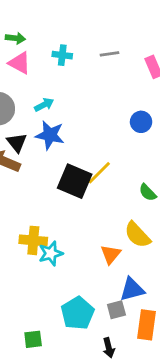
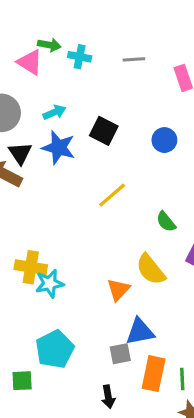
green arrow: (15, 38) -> (49, 45), moved
black square: (75, 181) -> (104, 131), moved, size x0.7
cyan pentagon: (78, 313) -> (55, 349), moved

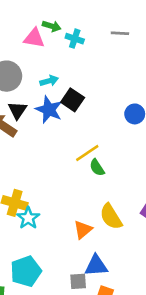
gray line: (134, 59) -> (120, 33), moved
pink triangle: (30, 62) -> (34, 38), turned -30
black square: (104, 131) -> (73, 100), moved
green semicircle: (166, 222) -> (97, 168), moved
cyan star: (50, 284) -> (28, 218), turned -30

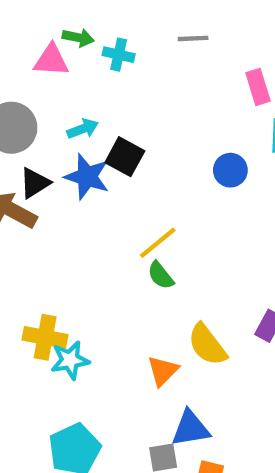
black triangle: (17, 110) -> (35, 183), turned 30
green semicircle: (97, 168) -> (161, 275), moved
cyan star: (28, 218) -> (70, 360), turned 30

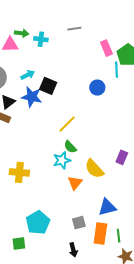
green semicircle: (161, 275) -> (70, 147), moved
cyan star: (70, 360) -> (62, 160), moved
blue triangle: (190, 428) -> (107, 207), moved

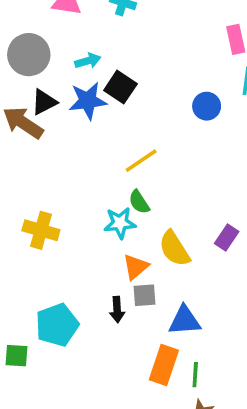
blue star: (32, 97) -> (88, 101), turned -30
gray square: (79, 223) -> (144, 295), moved
black arrow: (73, 250) -> (117, 310), moved

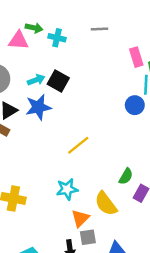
black square: (120, 87) -> (58, 81), moved
blue circle: (207, 106) -> (135, 105), moved
green semicircle: (139, 202) -> (126, 176), moved, turned -112

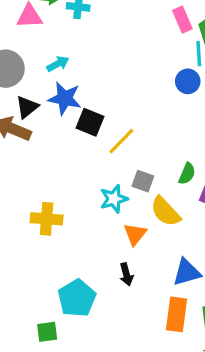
black square: (58, 81) -> (90, 122), moved
blue star: (38, 107) -> (65, 98), turned 30
gray square: (88, 237) -> (143, 181), moved, turned 35

